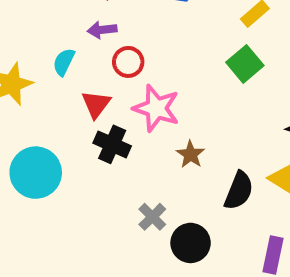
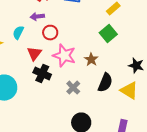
brown star: (191, 154) -> (91, 60), moved
black semicircle: (239, 191) -> (105, 83), moved
gray cross: (152, 217) -> (73, 88), moved

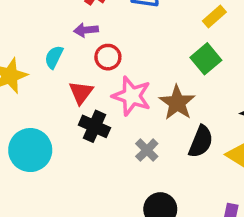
brown star: (91, 60) -> (177, 103), size x1.5

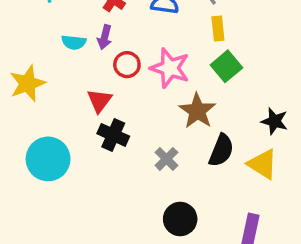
yellow rectangle: (214, 17) -> (218, 29), moved, turned -55
purple arrow: (86, 30) -> (105, 37), turned -70
cyan semicircle: (54, 57) -> (74, 42), moved, turned -110
pink star: (132, 96) -> (170, 68), moved

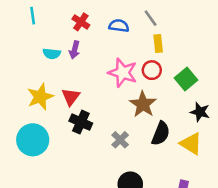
red circle: (127, 65) -> (152, 70), moved
green square: (226, 66) -> (186, 79), moved
yellow star: (27, 83) -> (40, 97), moved

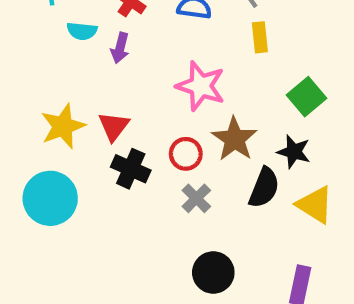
cyan semicircle: (52, 54) -> (82, 31), moved
red circle: (152, 70) -> (186, 154), moved
black star: (200, 112) -> (294, 152), moved

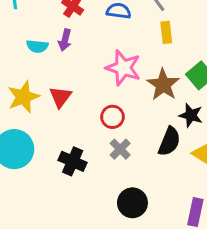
cyan semicircle: (82, 31) -> (37, 46), moved
brown star: (234, 139) -> (163, 85), moved
black cross: (131, 169) -> (73, 161), moved

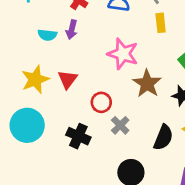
brown star: (163, 85) -> (147, 83), moved
red circle: (112, 117) -> (101, 102), moved
black semicircle: (169, 141) -> (163, 137), moved

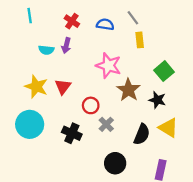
yellow star: (35, 79) -> (36, 87), turned -30

